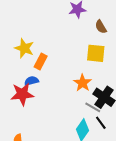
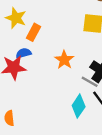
orange star: (82, 83) -> (64, 60), moved

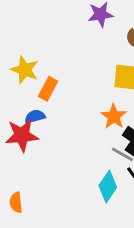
orange star: (64, 60) -> (114, 116), moved

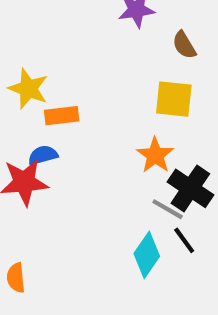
orange rectangle: (48, 89) -> (62, 116), turned 55

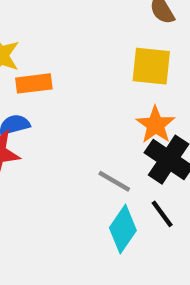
orange star: (155, 155) -> (156, 125), moved
gray line: (168, 209) -> (114, 181), moved

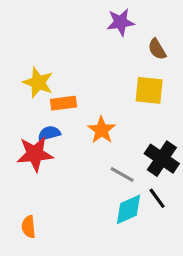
orange star: (156, 125) -> (102, 130), moved
cyan diamond: (123, 229) -> (128, 209), turned 32

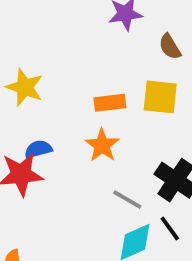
orange rectangle: (63, 103) -> (110, 103), moved

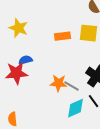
orange star: (102, 145) -> (58, 83), moved, turned -30

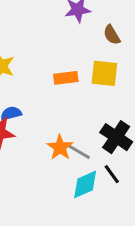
orange star: (58, 83) -> (60, 147), turned 30

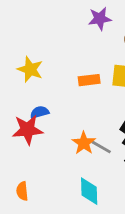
cyan diamond: (85, 184) -> (89, 191), moved, turned -68

